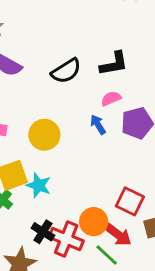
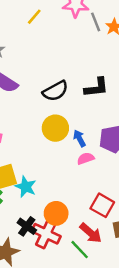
pink semicircle: (111, 98) -> (86, 158), moved
yellow circle: (44, 135) -> (55, 128), moved
orange circle: (94, 222) -> (56, 213), moved

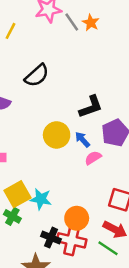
black L-shape: (96, 87) -> (91, 107), moved
black semicircle: (55, 91) -> (37, 76), moved

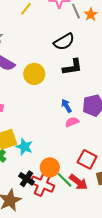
black semicircle: (37, 76) -> (64, 42), moved
black L-shape: (91, 107) -> (72, 67), moved
yellow circle: (57, 135) -> (34, 74), moved
green line: (108, 248) -> (64, 180), moved

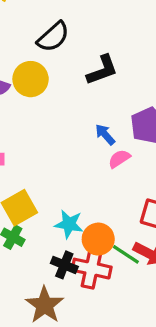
black semicircle: (64, 42) -> (53, 37), moved
yellow circle: (34, 74) -> (31, 79), moved
cyan star: (24, 147) -> (69, 224), moved

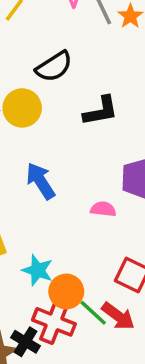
blue arrow: (105, 135) -> (41, 181), moved, size x1.5
pink semicircle: (119, 159) -> (103, 209), turned 30
black cross: (64, 265) -> (26, 342), moved

